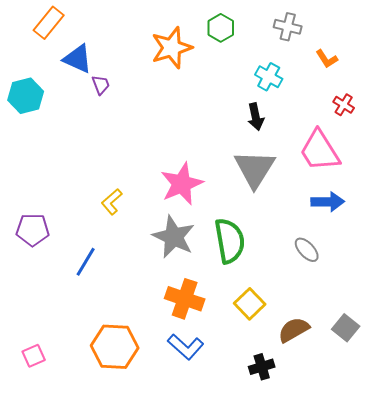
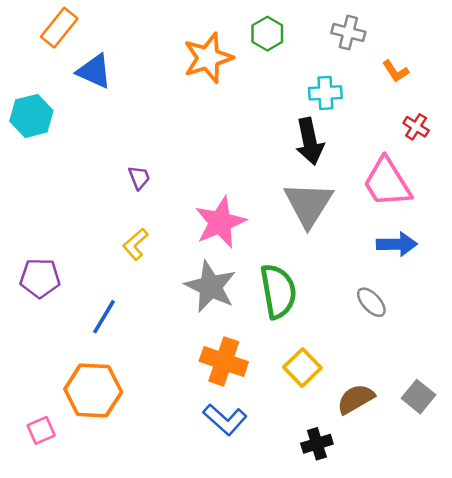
cyan cross: (269, 77) -> (325, 93), turned -32
purple trapezoid: (101, 85) -> (139, 178), moved
black arrow: (256, 117) -> (310, 141), size x1.4
orange hexagon: (115, 347) -> (93, 391), moved

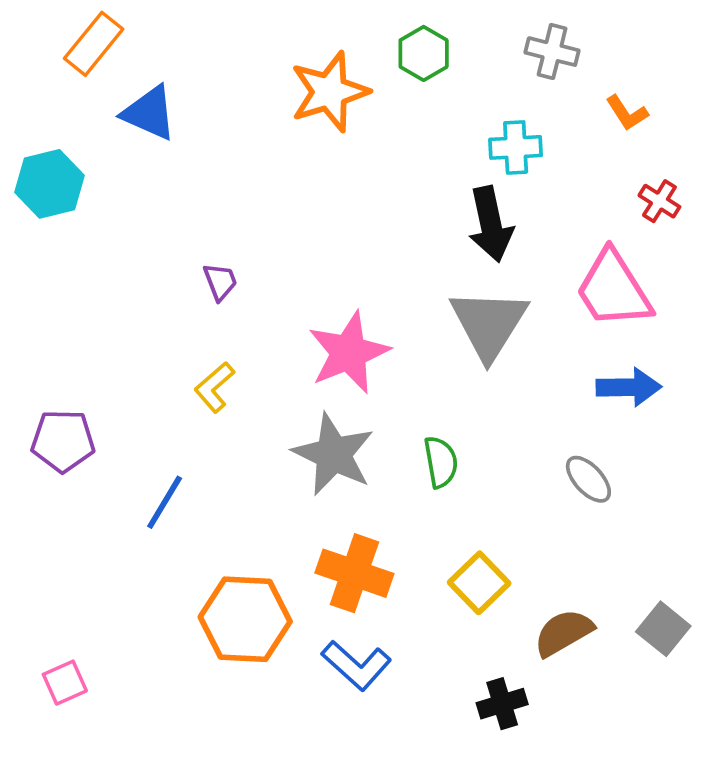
green semicircle: (278, 291) -> (441, 462), size x0.6
orange hexagon: (93, 391) -> (245, 619), moved

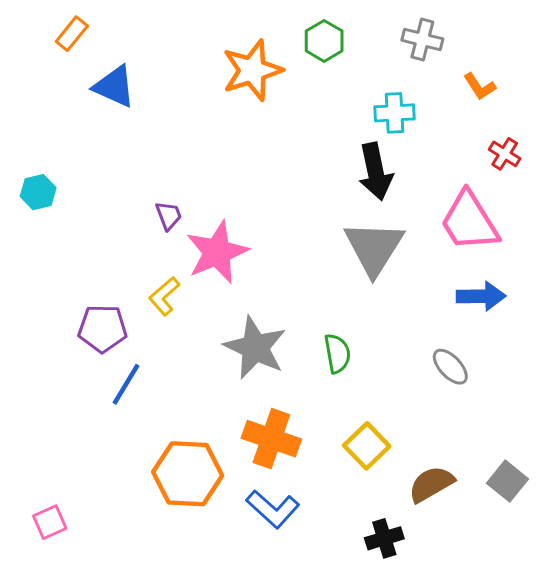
orange rectangle: (94, 44) -> (72, 34), size x0.7
cyan hexagon: (50, 184) -> (38, 192), moved, size x0.7
pink star: (349, 353) -> (217, 252), moved
purple pentagon: (63, 441) -> (103, 329), moved

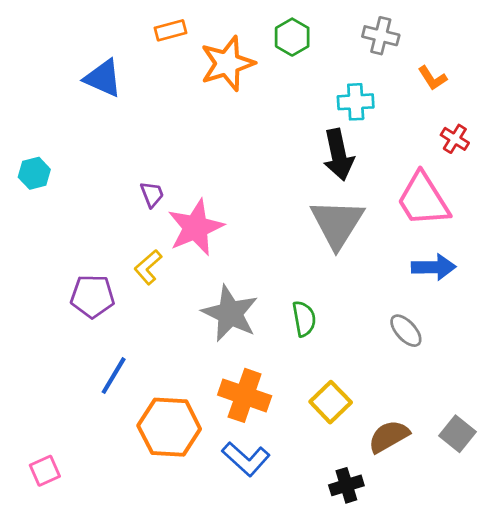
orange rectangle: (72, 34) -> (171, 30), moved, turned 36
blue line: (126, 384) -> (114, 376), moved

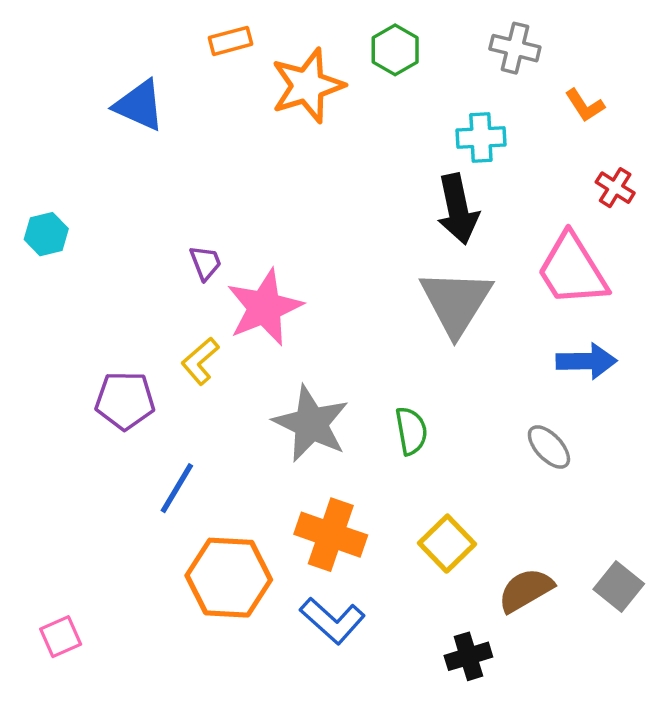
blue line: (114, 376) -> (177, 488), moved

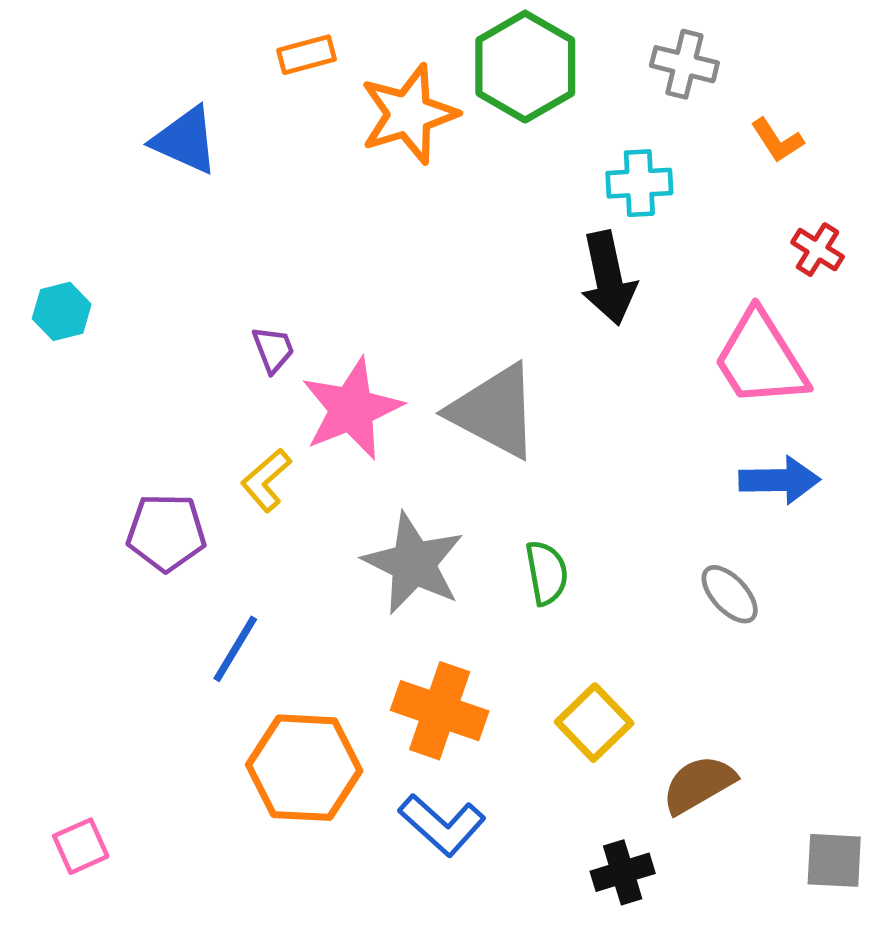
green hexagon: (395, 50) -> (525, 67), size x1.6
gray triangle: (456, 302) -> (494, 411), moved, turned -34
gray square: (619, 587) -> (834, 860), moved, turned -36

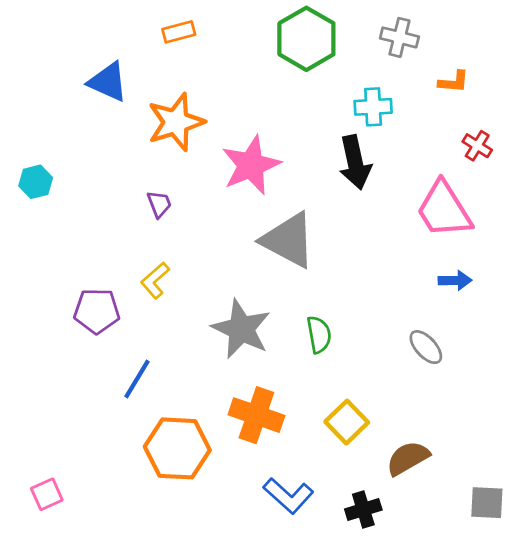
orange star: (409, 114) -> (176, 122), moved
orange L-shape: (777, 140) -> (454, 82), turned -52
pink star: (352, 409) -> (251, 165), moved
blue arrow: (780, 480) -> (455, 280), size x0.7
blue L-shape: (442, 825) -> (288, 496), moved

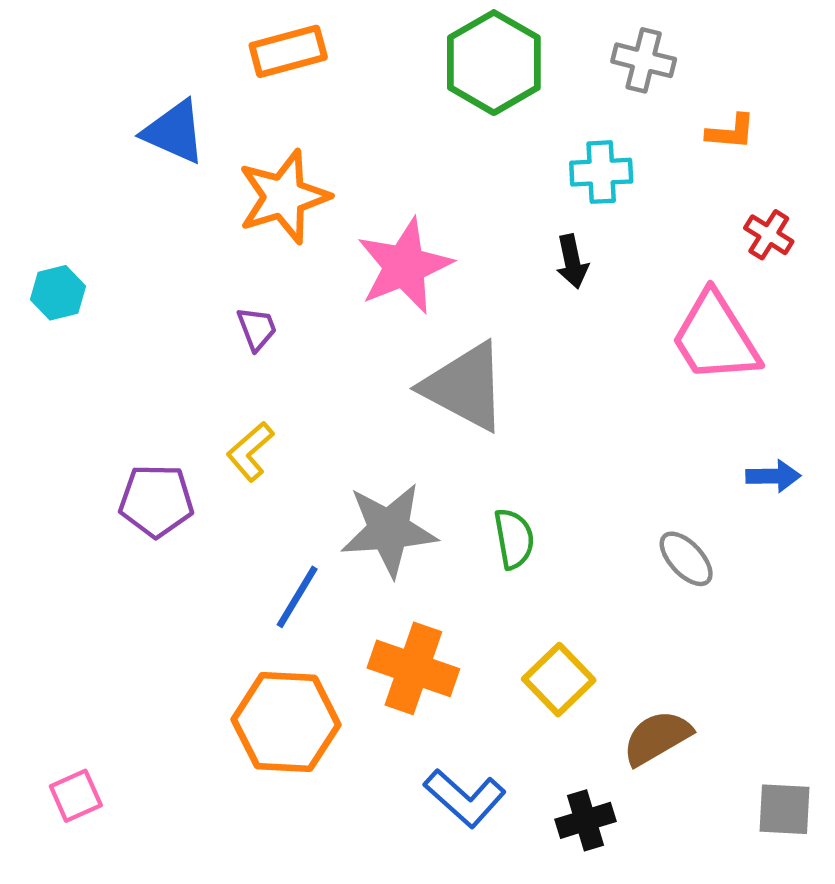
orange rectangle: (179, 32) -> (288, 51), size x1.4
black arrow: (355, 162) -> (572, 262), size x0.6
blue arrow: (455, 280) -> (773, 476), moved
gray star: (241, 329) -> (389, 530), turned -30
blue line: (137, 379) -> (297, 597), moved

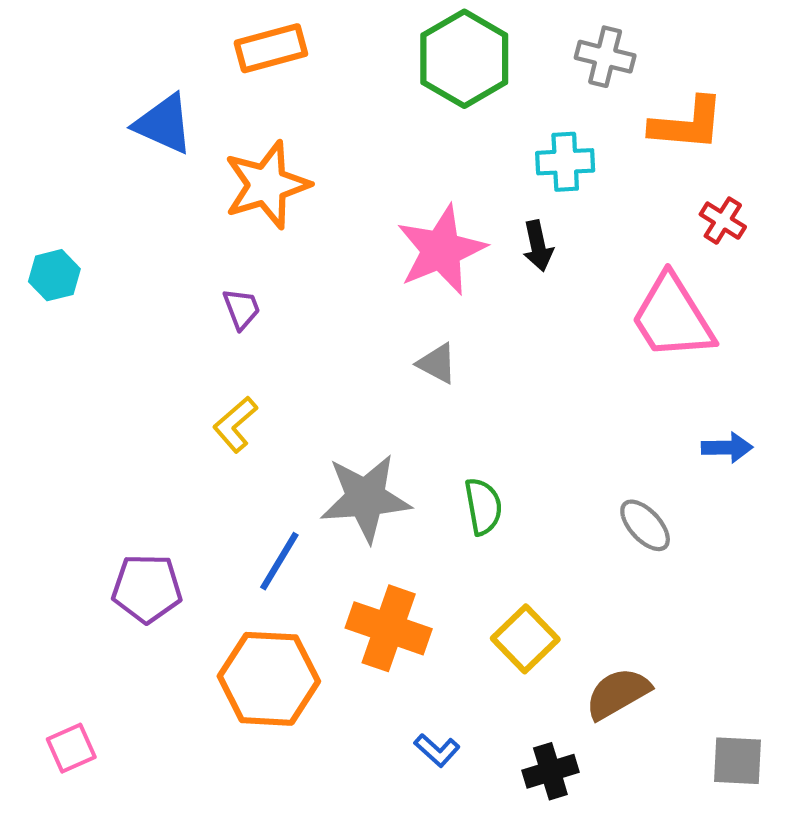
orange L-shape: (731, 132) -> (687, 124), size x1.6
pink star: (404, 266) -> (441, 250), moved
gray triangle: (465, 387) -> (437, 364), size x0.5
purple pentagon: (156, 501) -> (147, 588), moved
blue L-shape: (465, 798) -> (437, 750), size x0.6

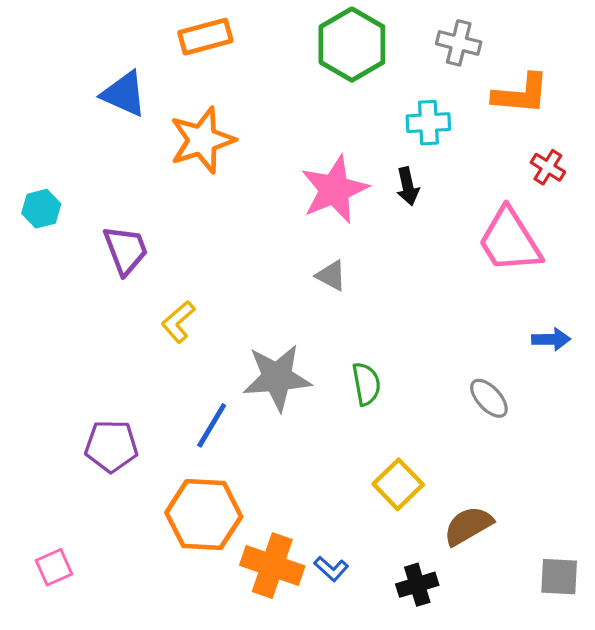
purple trapezoid: (242, 309) -> (126, 250), moved, size x1.6
orange cross: (389, 628) -> (272, 566), moved

